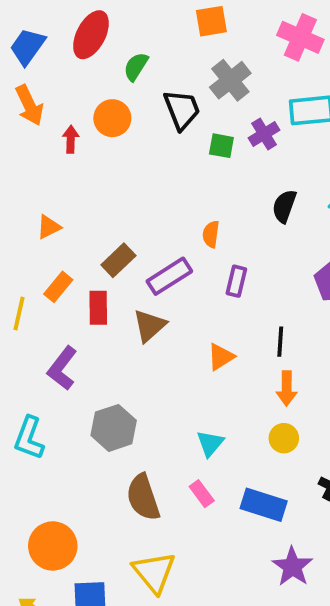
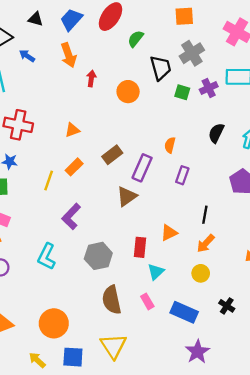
orange circle: (112, 118) -> (128, 92), moved
purple rectangle: (169, 276) -> (142, 168), turned -40
red rectangle: (98, 308) -> (140, 247), moved
orange triangle: (221, 357) -> (169, 233), moved
orange arrow: (287, 388) -> (206, 243), turned 36

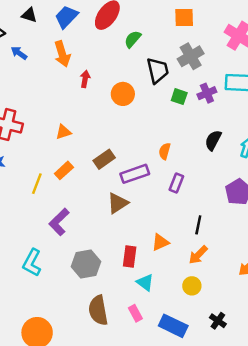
purple rectangle: (142, 168) -> (135, 174), turned 45
cyan triangle: (156, 272) -> (145, 282), turned -42

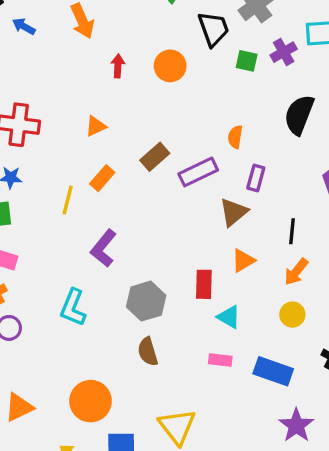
red arrow: (85, 79) -> (118, 66), moved
black semicircle: (213, 140) -> (299, 115), size x1.4
brown triangle: (118, 203) -> (234, 212), moved
brown semicircle: (98, 310) -> (148, 352), moved, size x0.7
pink rectangle: (135, 313) -> (220, 360), turned -49

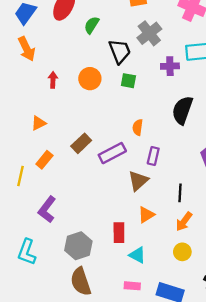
purple cross: (284, 52) -> (170, 66), turned 30
green square: (247, 61) -> (128, 81), moved
brown semicircle: (148, 352) -> (81, 282), size x1.4

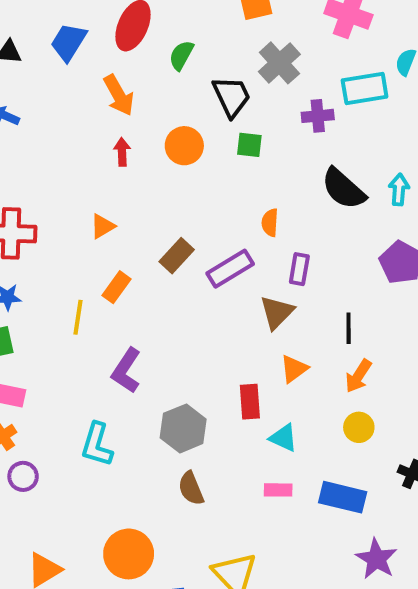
orange arrow: (27, 49) -> (119, 95), moved
black semicircle: (182, 110) -> (343, 189), turned -64
brown semicircle: (81, 282) -> (191, 488), size x0.7

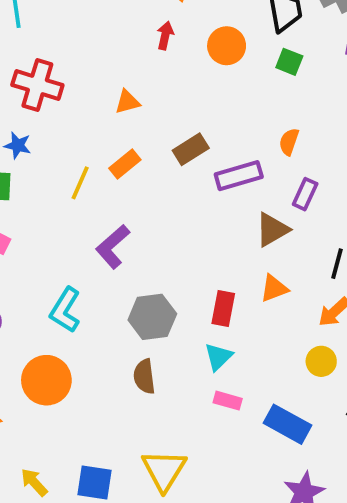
cyan triangle: (283, 438) -> (218, 357), moved, turned 36
orange circle: (129, 554) -> (46, 380), moved

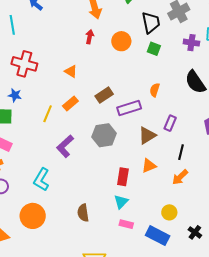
orange triangle: (127, 102) -> (71, 71), turned 48
purple rectangle: (305, 194) -> (170, 123), moved
gray hexagon: (152, 317) -> (104, 135), moved
yellow circle: (321, 361) -> (169, 212), moved

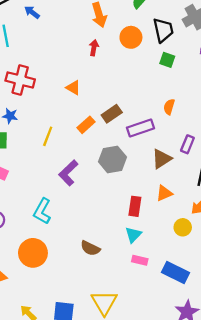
orange circle: (121, 41) -> (131, 37), moved
orange rectangle: (70, 103) -> (86, 125), moved
yellow circle: (169, 212) -> (183, 227), moved
brown semicircle: (83, 213) -> (90, 248), turned -54

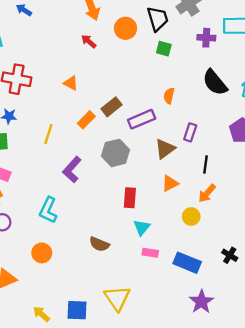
red arrow: (94, 48) -> (89, 41), turned -56
red rectangle: (135, 206) -> (130, 198), moved
orange circle: (33, 253) -> (42, 253), size x0.7

